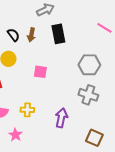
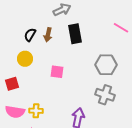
black semicircle: (13, 35) -> (30, 35), turned -112
yellow cross: (27, 110) -> (36, 111), moved

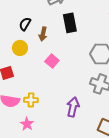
brown arrow: (48, 35) -> (43, 34), moved
pink square: (57, 72) -> (52, 61), turned 32

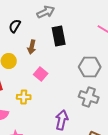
black semicircle: (25, 24) -> (15, 26), moved
yellow cross: (31, 100) -> (24, 97), moved

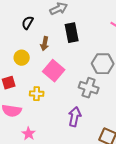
pink square: (41, 74) -> (54, 71), size x1.5
gray cross: (89, 97) -> (89, 88), moved

